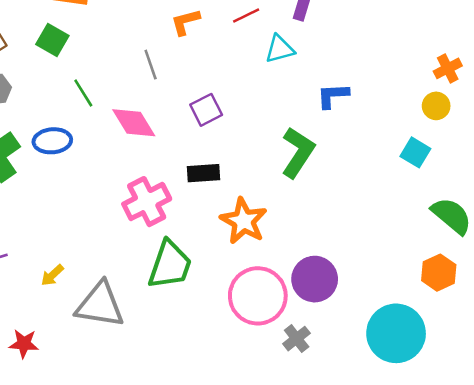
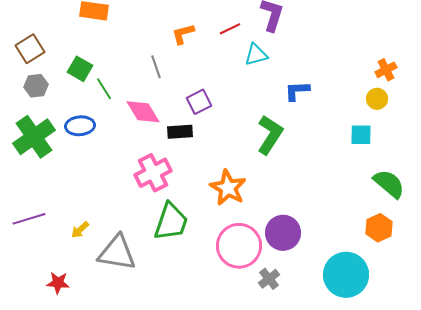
green square: (52, 40) -> (80, 69), moved
cyan square: (415, 152) -> (361, 135), turned -30
black rectangle: (204, 173) -> (180, 132), moved

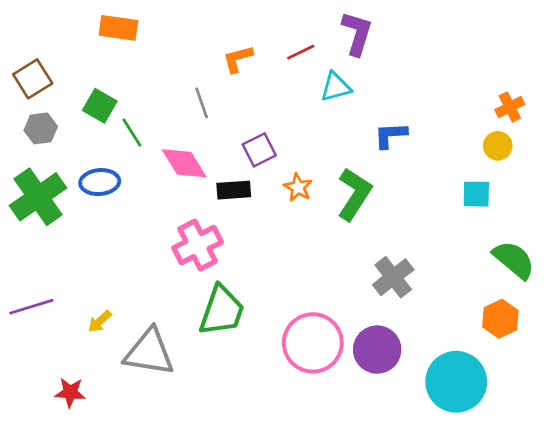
orange star: (228, 188) -> (298, 187), moved, size x0.6
purple circle: (283, 233) -> (377, 350), moved
gray cross: (269, 279) -> (393, 277), moved, size x1.4

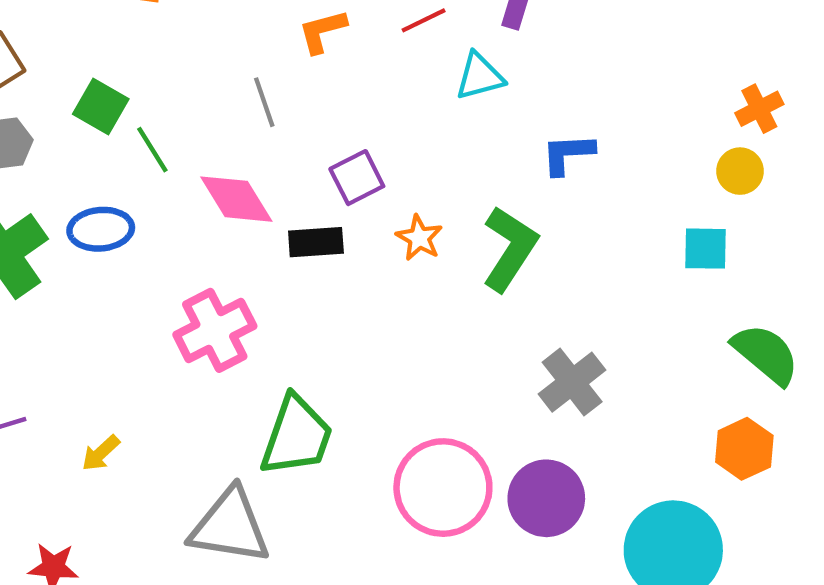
pink cross: (198, 245) -> (215, 330), moved
gray triangle: (149, 352) -> (230, 526), moved

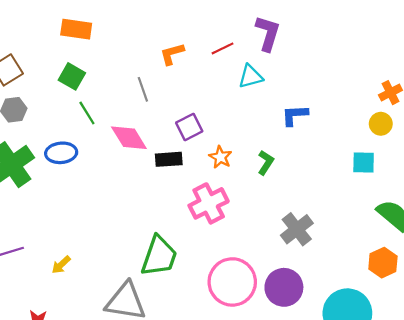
green square: (101, 107) -> (72, 76), moved
green L-shape: (510, 249) -> (266, 163), size x0.6
pink cross: (215, 330) -> (209, 203), moved

